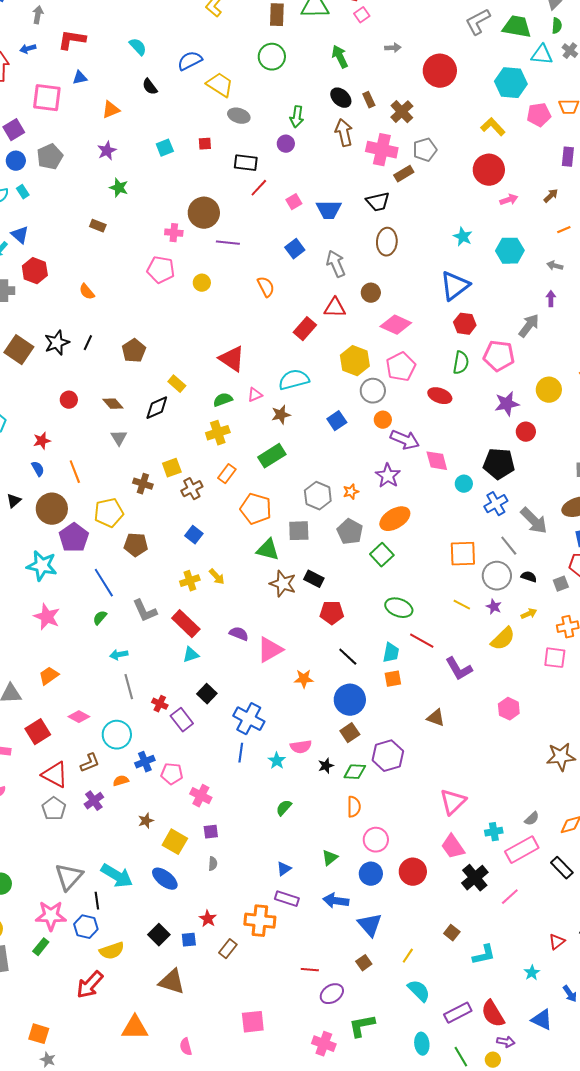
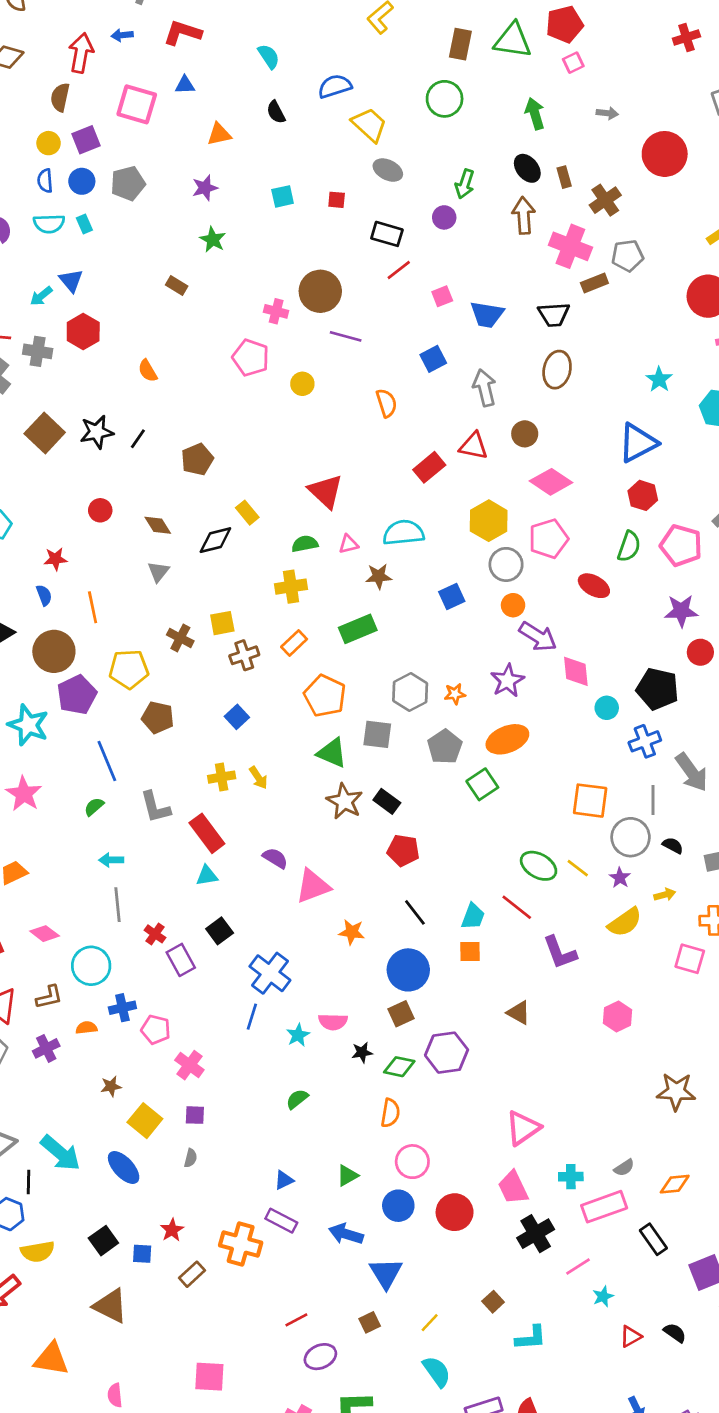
gray line: (509, 546) -> (653, 800), turned 30
green ellipse: (399, 608) -> (539, 866), moved
red line: (310, 970) -> (296, 1320), turned -42
cyan star: (532, 973) -> (603, 1296), moved

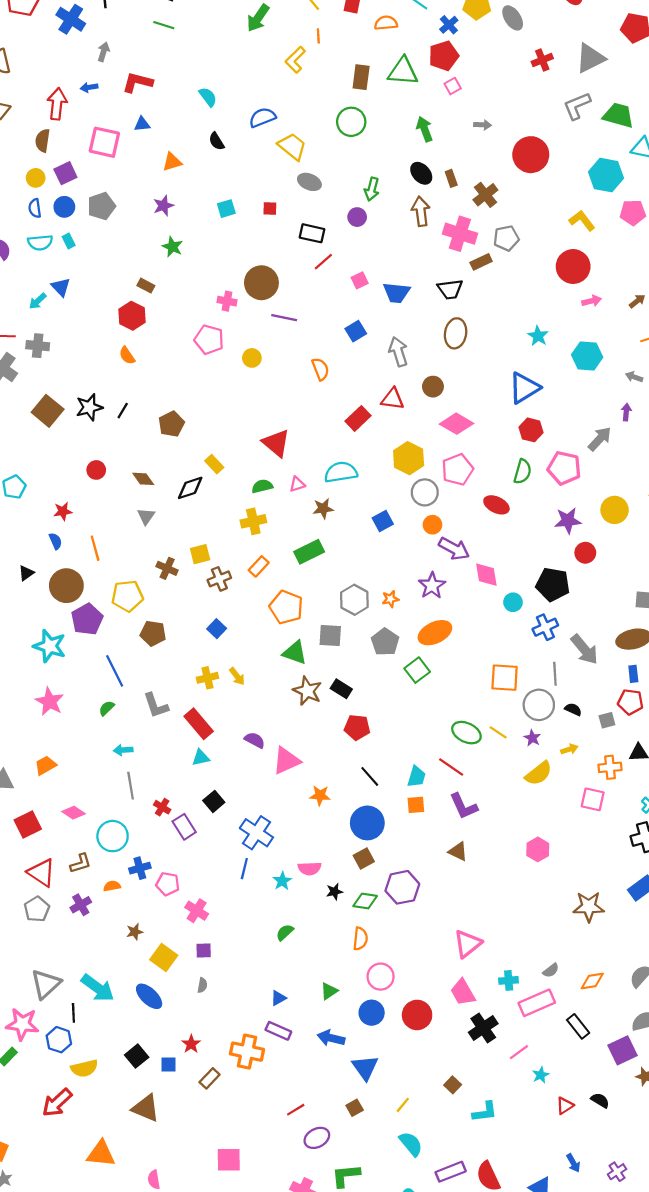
red hexagon: (83, 332) -> (132, 316), moved
purple L-shape: (560, 952) -> (464, 806), moved

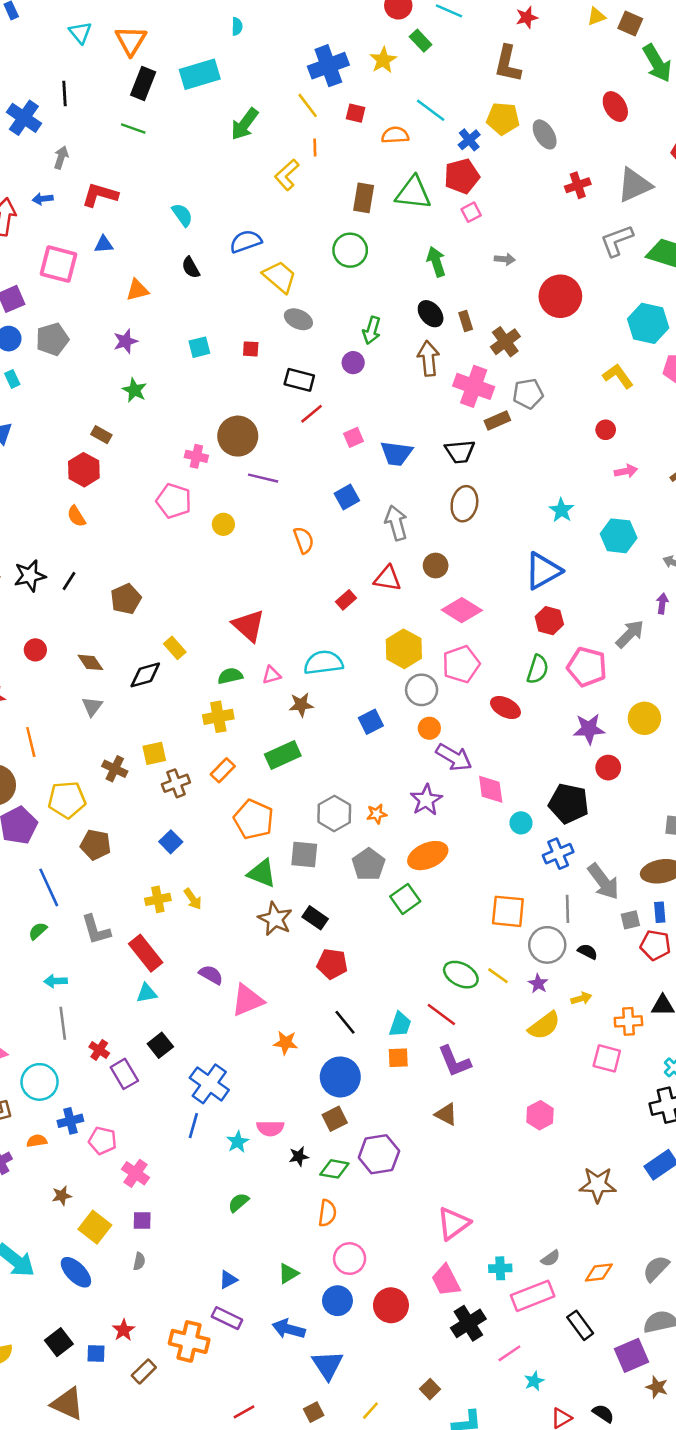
red circle: (573, 267) -> (606, 430), size x0.5
red rectangle: (358, 418) -> (346, 600), size x0.7
gray square: (607, 720) -> (630, 920), moved

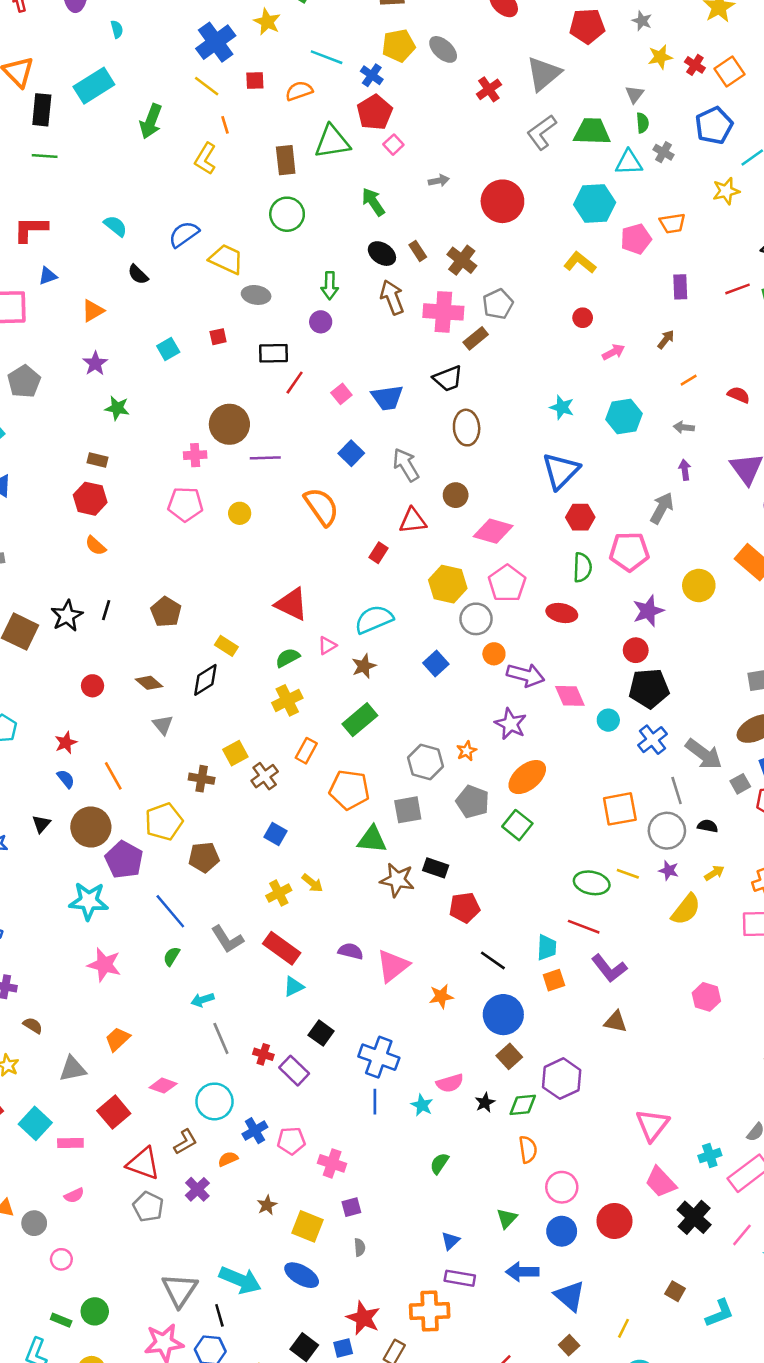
orange semicircle: (304, 540) -> (321, 507), size x1.5
red circle: (608, 768) -> (636, 650), moved
red star: (124, 1330) -> (363, 1318), size x1.5

